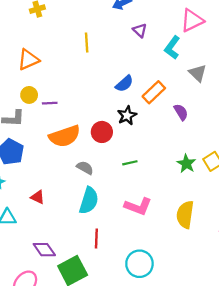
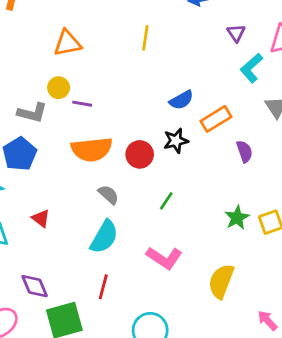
purple triangle: (140, 30) -> (236, 33), moved
green line: (130, 163) -> (166, 201), turned -56

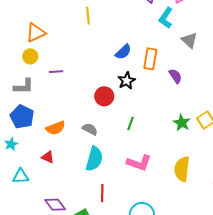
yellow circle: (59, 88) -> (30, 56), moved
orange rectangle: (216, 119) -> (150, 59), turned -35
orange semicircle: (92, 149) -> (56, 128), moved, size x0.7

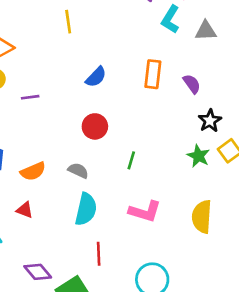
gray triangle: (189, 40) -> (206, 31), moved, turned -42
blue semicircle: (123, 52) -> (96, 77), moved
purple semicircle: (175, 76) -> (192, 84), moved
black star: (127, 81) -> (210, 121), moved

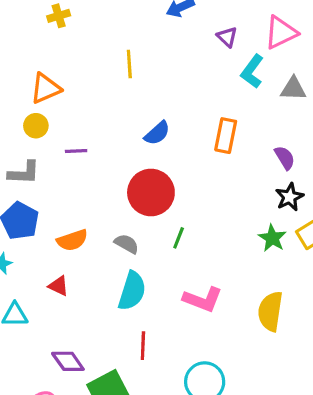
purple semicircle: (192, 84) -> (285, 158), moved
red circle: (95, 126) -> (151, 192), size x1.5
green line: (131, 160) -> (179, 238), moved

